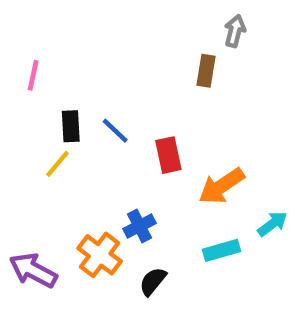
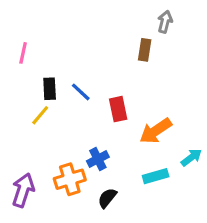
orange cross: (100, 255) -> (70, 179), turned 36
purple arrow: (33, 270) -> (23, 190), turned 80

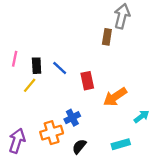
gray arrow: (165, 22) -> (122, 16), size x1.5
pink line: (23, 53) -> (15, 59), moved
cyan rectangle: (156, 176) -> (121, 144), moved

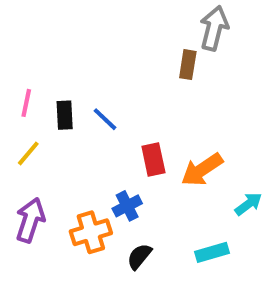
red rectangle: (87, 81) -> (153, 160), moved
yellow line: (30, 85) -> (28, 153), moved
purple arrow: (17, 141) -> (30, 220), moved

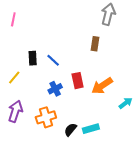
brown rectangle: (188, 65) -> (95, 44), moved
pink line: (26, 103) -> (13, 19), moved
blue cross: (127, 206) -> (55, 89), moved
cyan rectangle: (212, 252) -> (91, 129), moved

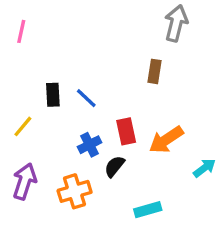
black semicircle: (70, 130) -> (114, 166), moved

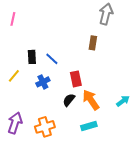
orange arrow: (166, 140) -> (91, 100), moved, turned 90
blue cross: (90, 145) -> (43, 82), moved
purple arrow: (25, 181) -> (15, 123), moved
orange cross: (75, 191) -> (45, 127), moved

